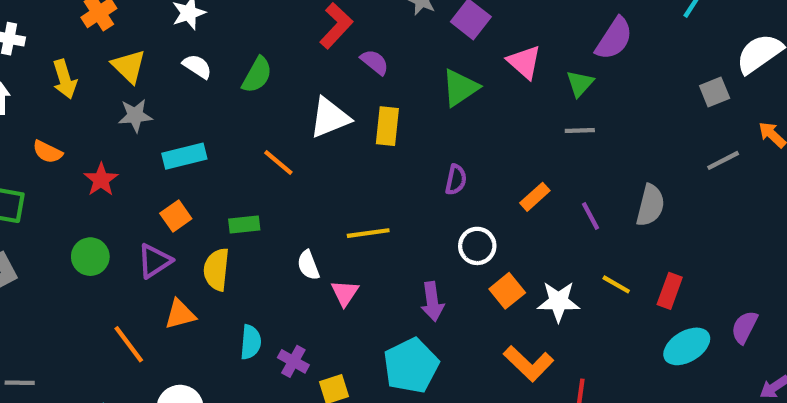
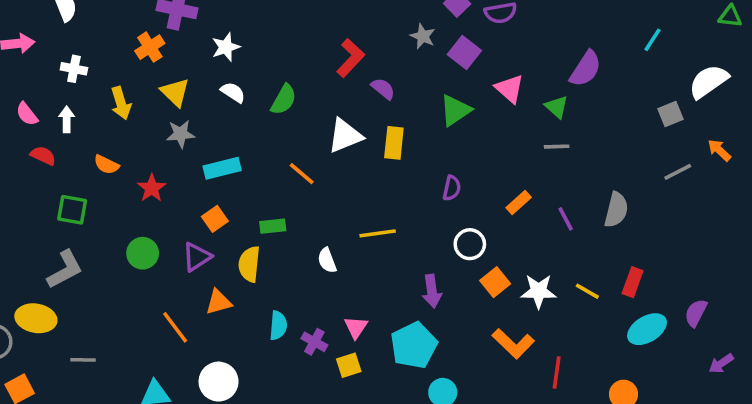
green triangle: (580, 83) -> (557, 107), turned -30
yellow line: (616, 284) -> (587, 291), moved
pink triangle: (345, 293) -> (356, 327), moved

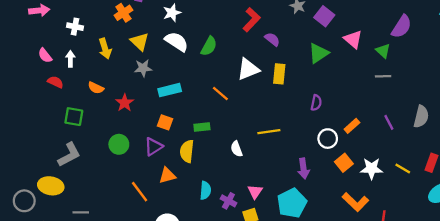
white semicircle: (233, 92) -> (177, 42), size x1.5
orange rectangle: (519, 203) -> (352, 126), moved
orange square: (215, 219) -> (165, 122), turned -35

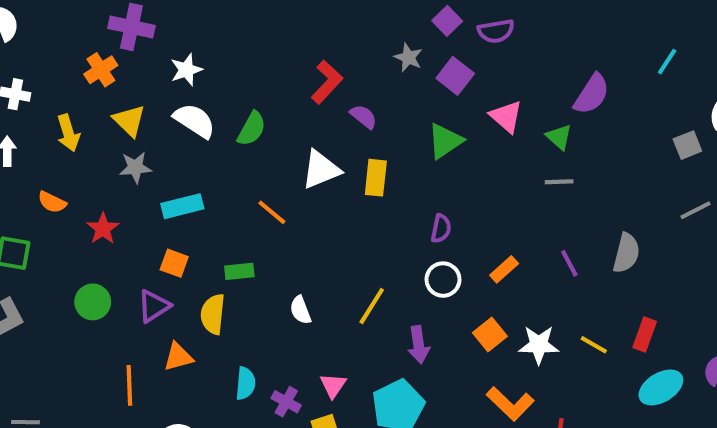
yellow line: (269, 132) -> (372, 306), moved, turned -50
white circle: (328, 139) -> (443, 280), moved
orange line: (140, 192) -> (129, 385), turned 35

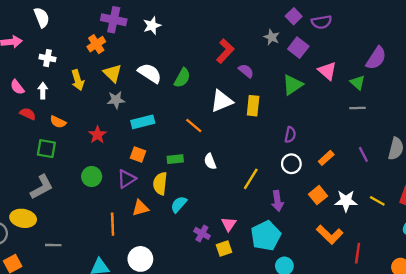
white star: (186, 70) -> (152, 26), moved
orange semicircle: (52, 202) -> (58, 122), moved
white semicircle: (300, 310) -> (210, 161), moved
cyan semicircle: (245, 383) -> (179, 204), moved, turned -144

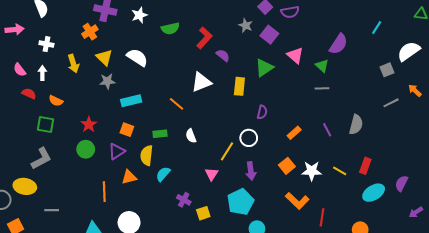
green semicircle: (182, 78) -> (170, 29), moved, turned 48
yellow rectangle: (253, 106) -> (239, 86), moved
red star: (97, 135) -> (89, 124), moved
white circle: (291, 164) -> (249, 138), moved
pink triangle: (229, 224) -> (212, 174), moved

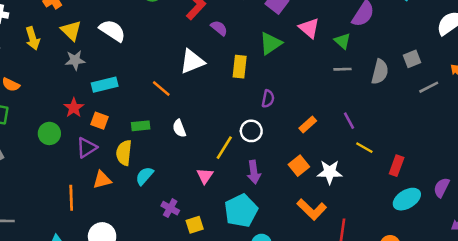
gray square: (387, 70) -> (412, 59), moved
red star: (89, 124) -> (74, 108), moved
gray semicircle: (356, 124) -> (380, 72), moved
green circle: (86, 149) -> (49, 133), moved
yellow line: (340, 171) -> (364, 148), moved

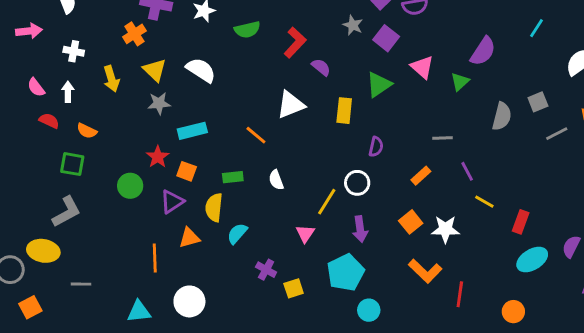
green triangle: (343, 41) -> (460, 82), turned 36
gray line: (343, 69) -> (443, 138), moved

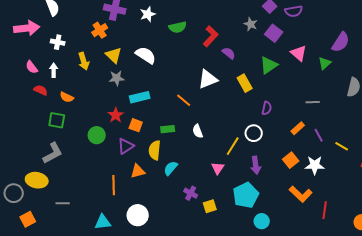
pink arrow: (29, 31) -> (27, 28), size x1.4
yellow rectangle: (344, 111) -> (245, 83), turned -36
purple line: (467, 171) -> (319, 135), moved

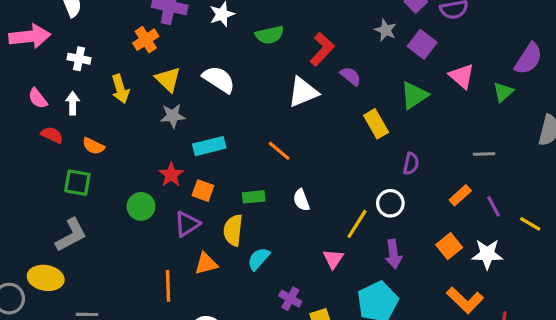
white triangle: (208, 79) -> (303, 92), moved

